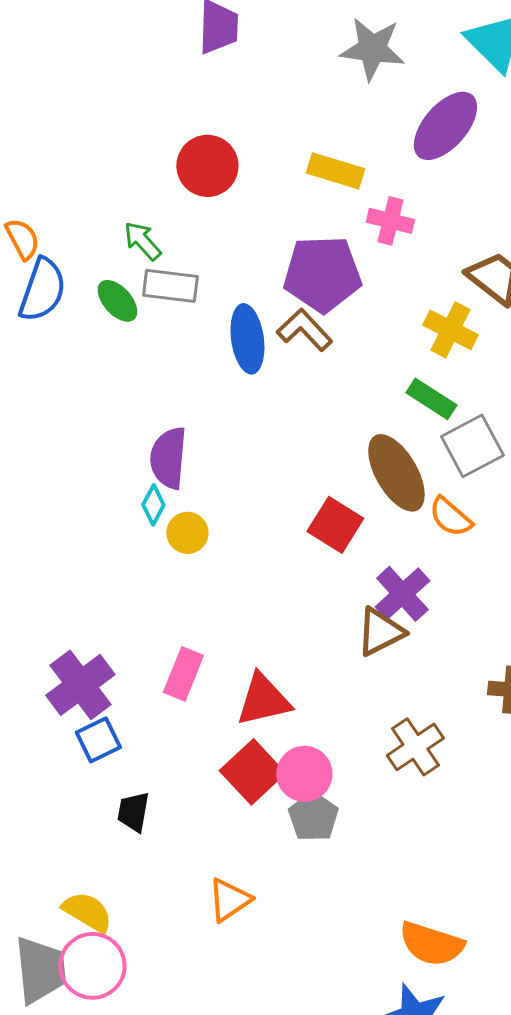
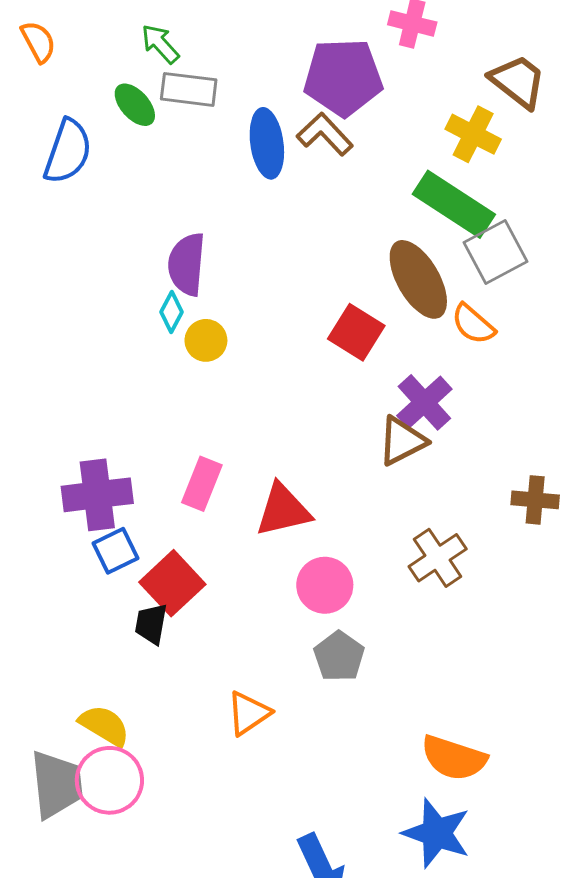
blue semicircle: (42, 290) -> (68, 151), moved
green rectangle: (431, 399) -> (454, 204), size x1.6
purple cross: (80, 685) -> (97, 495), turned 30
red square: (252, 772) -> (172, 583), moved
gray pentagon: (313, 817) -> (339, 656), moved

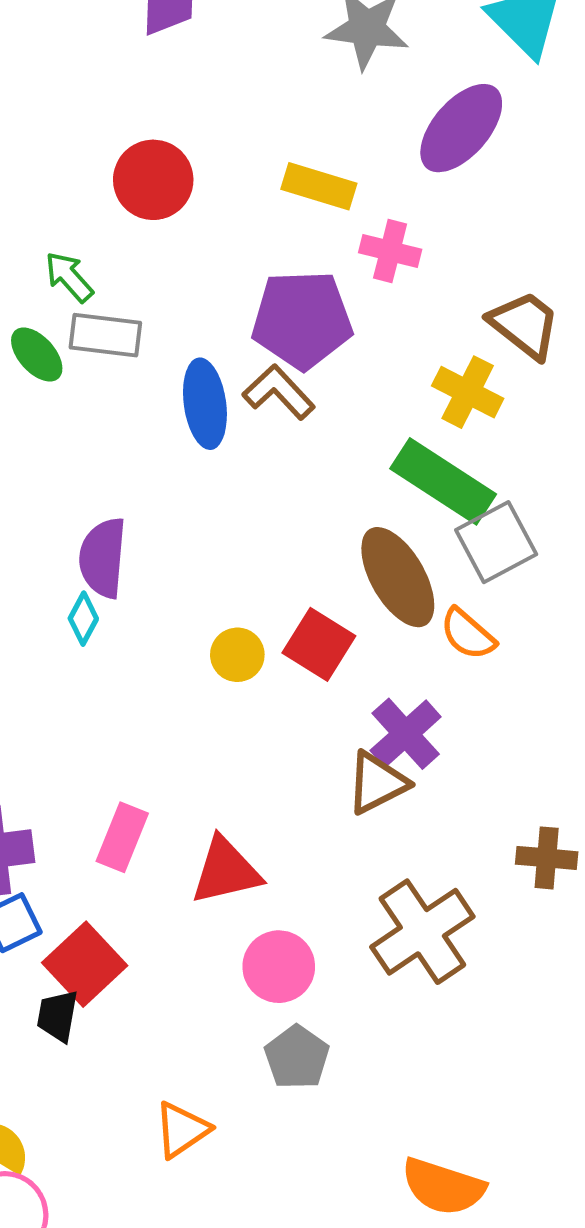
yellow circle: (206, 340) -> (237, 655), moved
brown cross: (438, 558) -> (422, 932), size x1.4

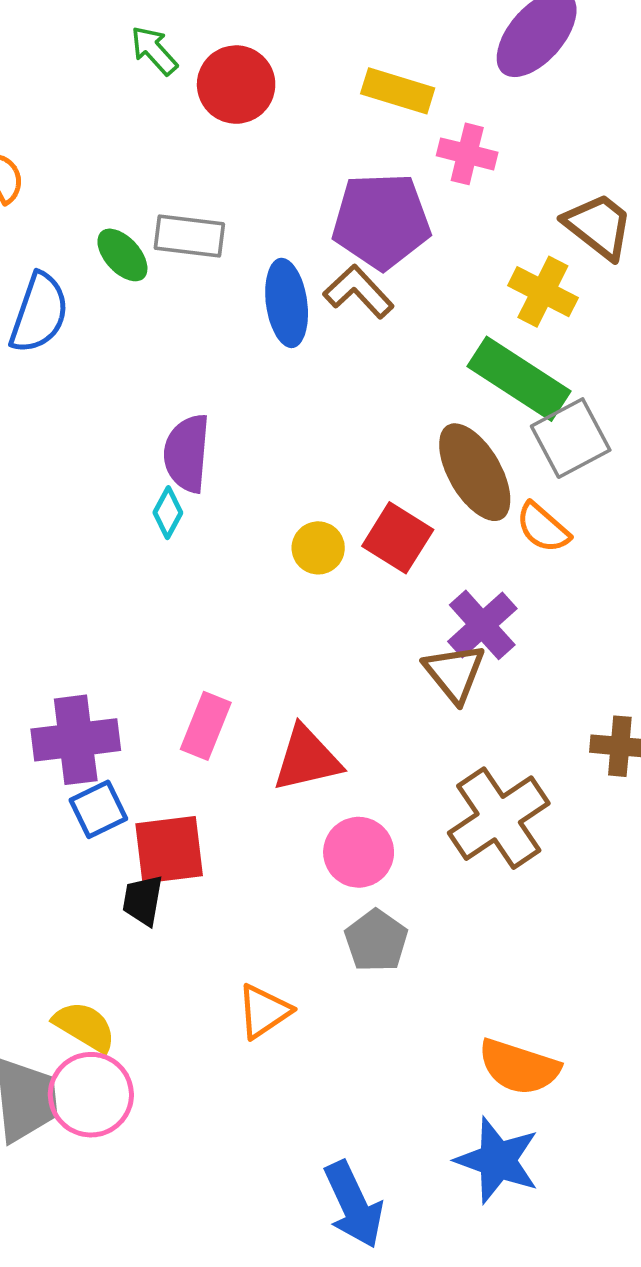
green arrow: (69, 277) -> (154, 50), moved
brown triangle: (377, 783) -> (455, 673), turned -42
red square: (85, 964) -> (169, 850), turned 36

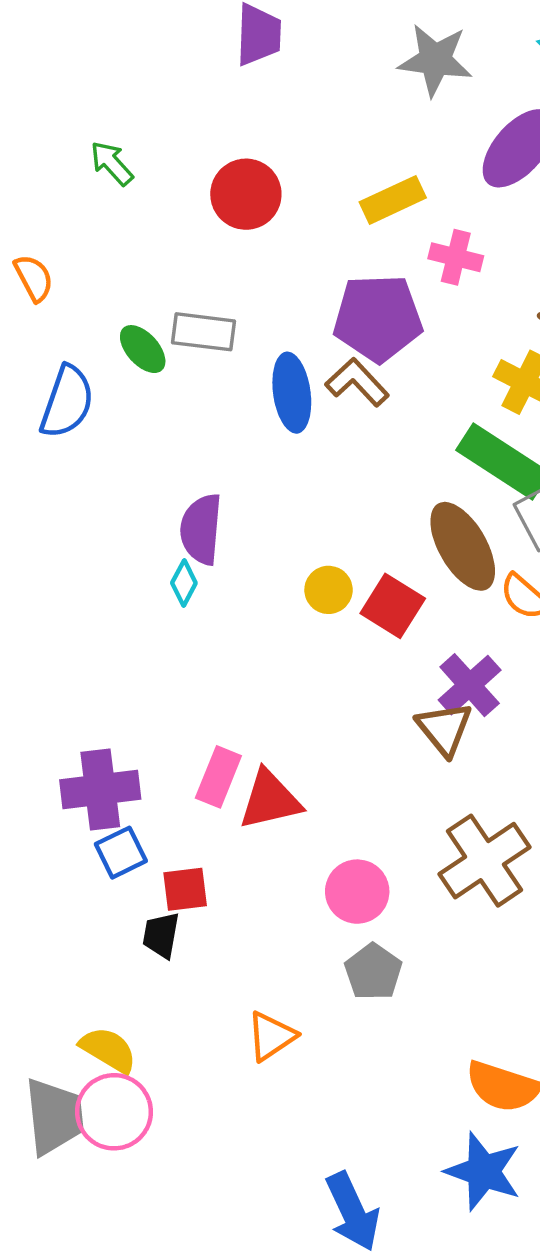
green arrow: (154, 50) -> (112, 163), moved
yellow rectangle: (398, 91) -> (393, 200), turned -42
yellow circle: (318, 548) -> (329, 590), moved
red triangle: (307, 759) -> (270, 800), moved
red square: (169, 850) -> (185, 889), size x0.7

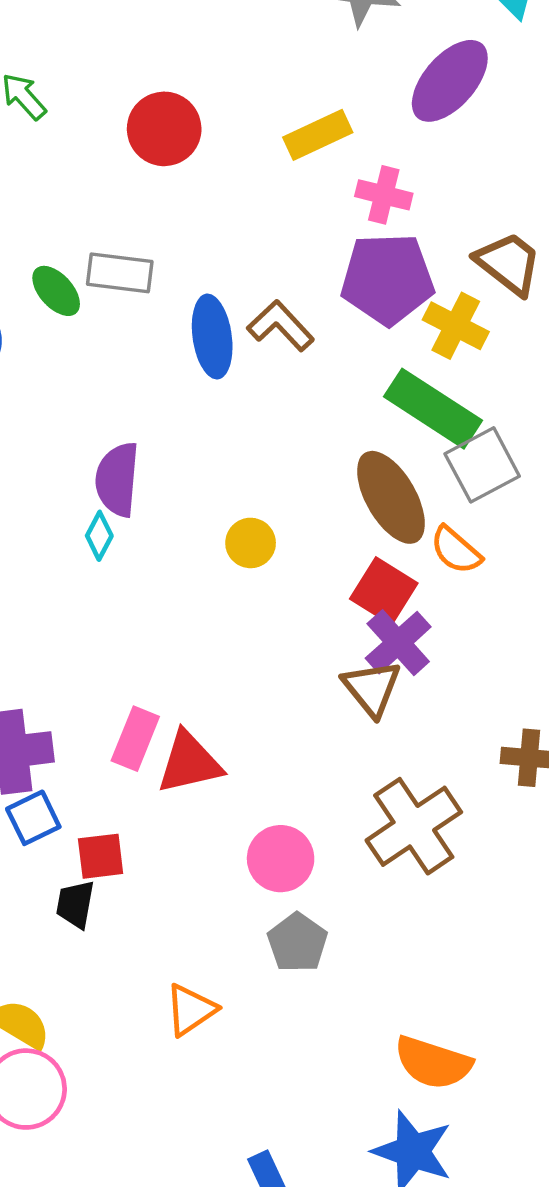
purple pentagon: (378, 318) -> (387, 279), moved
red square: (393, 606) -> (384, 591), moved

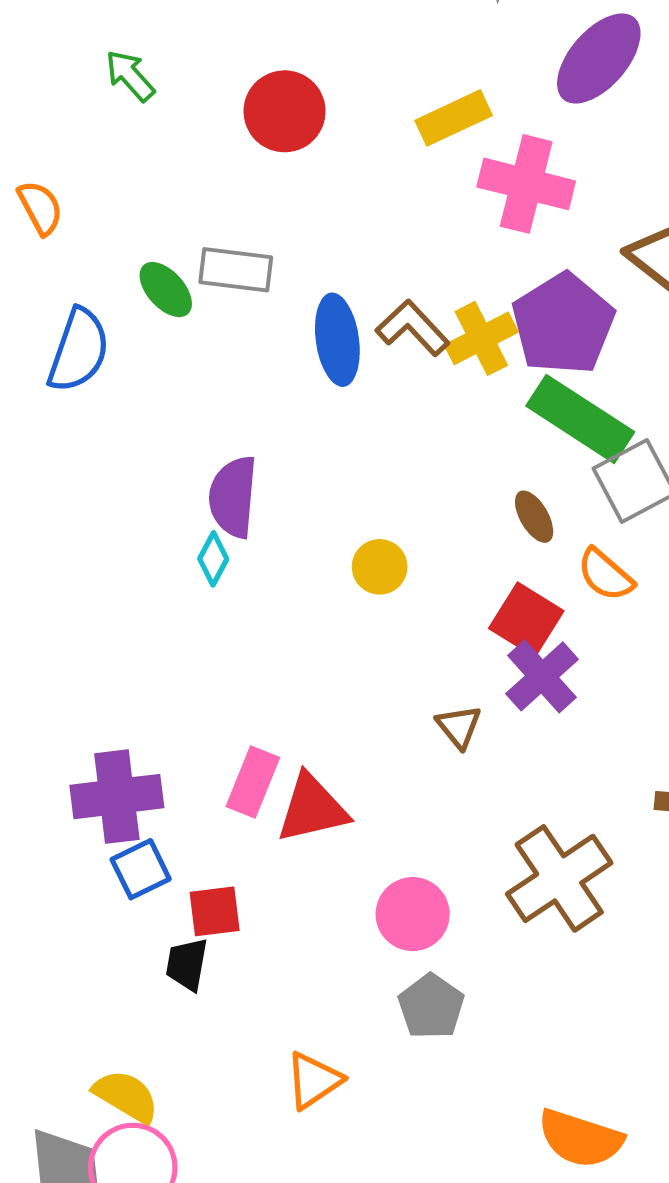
pink cross: (384, 195) -> (526, 184), size x1.5
purple pentagon: (387, 279) -> (563, 324), moved, turned -30
yellow cross: (456, 326) -> (481, 338), moved, turned 36
brown ellipse: (391, 497) -> (534, 517), size x0.5
brown triangle: (372, 688) -> (459, 727), moved, size x0.7

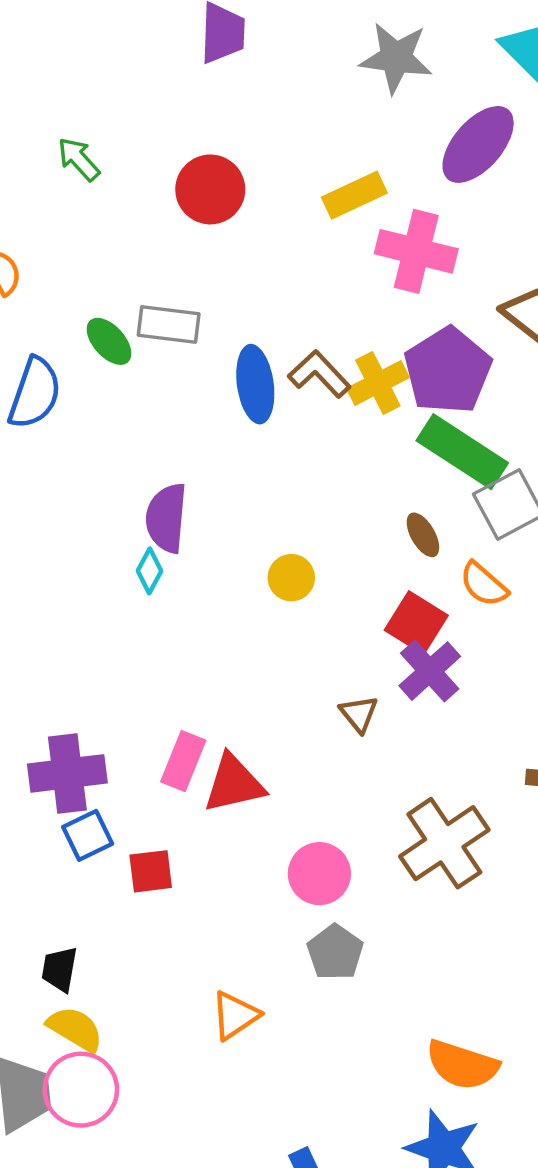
black trapezoid: (187, 964) -> (59, 969), moved

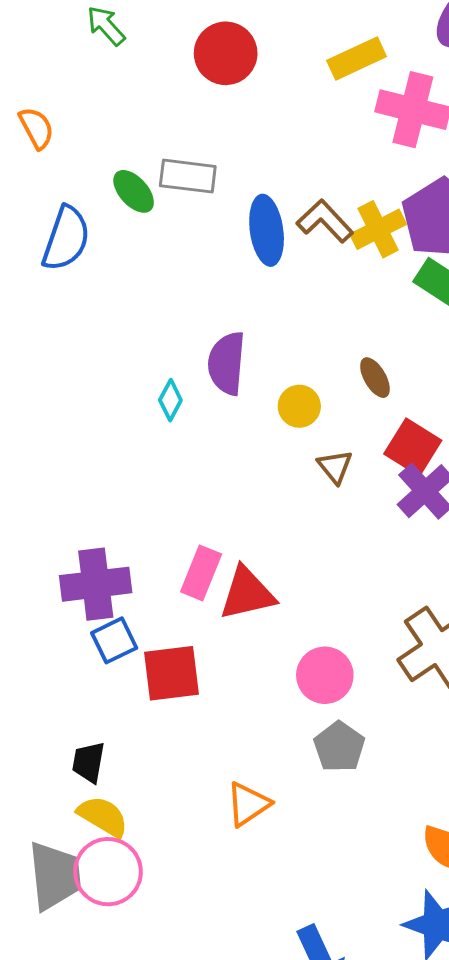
purple semicircle: (166, 518) -> (227, 363), moved
brown ellipse: (423, 535) -> (375, 378), moved
brown triangle: (359, 714) -> (335, 467), moved
red square: (151, 871) -> (171, 673), size x1.4

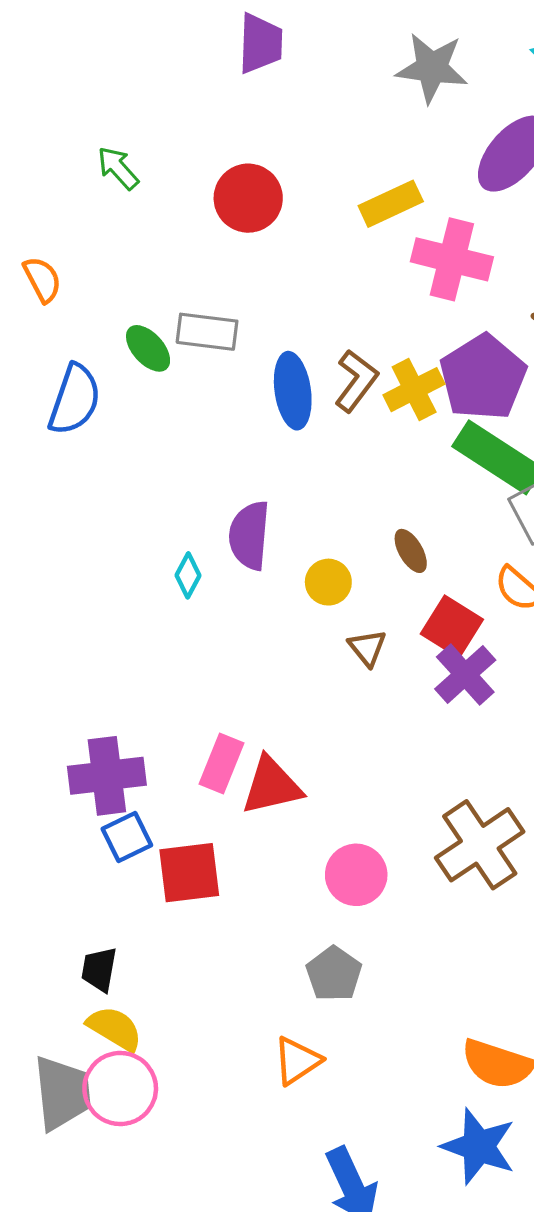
brown L-shape: (325, 221) -> (356, 381), turned 80
gray pentagon: (339, 747) -> (334, 974), moved
orange triangle: (248, 804) -> (297, 1061), moved

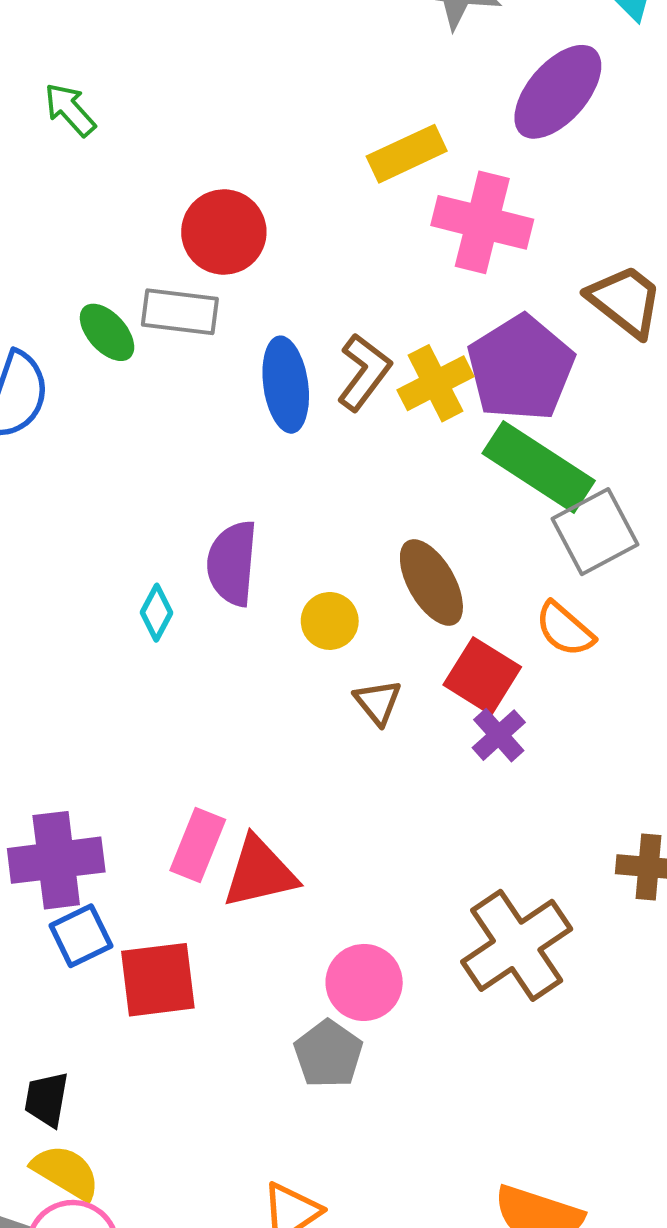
red circle: (248, 198) -> (224, 232), moved
brown ellipse: (411, 551) -> (431, 582), size x1.6
purple cross: (465, 674) -> (499, 735), size x0.7
gray pentagon: (334, 974) -> (328, 1054), moved

